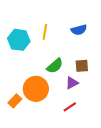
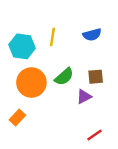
orange circle: (36, 89) -> (31, 83), moved
red line: (70, 107) -> (94, 135), moved

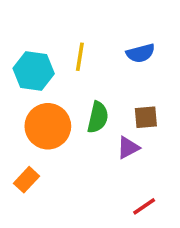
green semicircle: (64, 77) -> (98, 117), turned -36

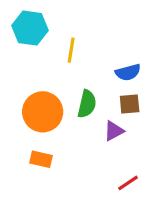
blue semicircle: (141, 53) -> (128, 72), moved
cyan hexagon: (34, 71) -> (30, 28), moved
orange rectangle: (26, 180) -> (41, 159), moved, turned 60

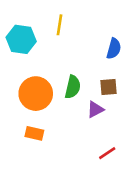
cyan hexagon: (30, 28) -> (21, 39), moved
yellow line: (71, 50) -> (60, 25), moved
blue semicircle: (128, 72) -> (114, 49), moved, turned -60

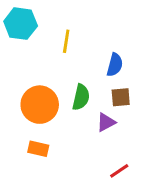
yellow line: (60, 25) -> (66, 41), moved
cyan hexagon: (21, 39) -> (21, 24), moved
blue semicircle: (114, 49) -> (115, 65), moved

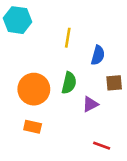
yellow line: (66, 41) -> (68, 38), moved
brown square: (121, 97) -> (114, 83), moved
red line: (119, 171) -> (102, 146), turned 54

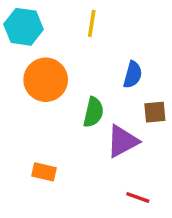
yellow line: (68, 38) -> (92, 23), moved
orange circle: (34, 89) -> (46, 80), moved
purple triangle: (90, 104) -> (122, 141), size x1.5

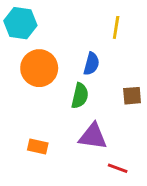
yellow line: (92, 23) -> (116, 27), moved
blue semicircle: (133, 75) -> (91, 64), moved
purple triangle: (122, 141) -> (93, 136), moved, turned 36

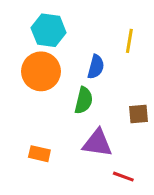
cyan hexagon: (20, 23) -> (49, 30), moved
yellow line: (116, 27) -> (129, 41), moved
brown square: (132, 96) -> (139, 114), moved

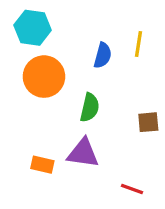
cyan hexagon: (49, 30) -> (33, 28), moved
blue semicircle: (96, 67) -> (103, 55), moved
purple triangle: (97, 143) -> (83, 153), moved

